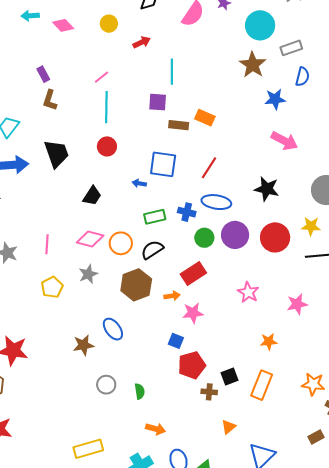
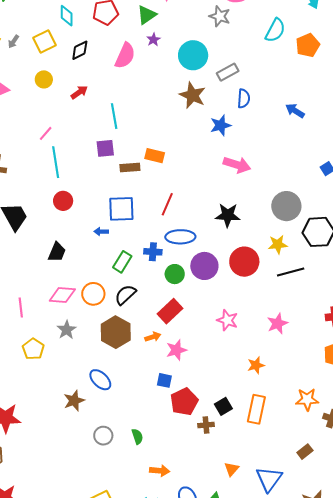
green rectangle: (155, 217) -> (122, 262), turned -35
orange triangle: (229, 427) -> (232, 469), moved
brown rectangle: (316, 437) -> (305, 452), moved

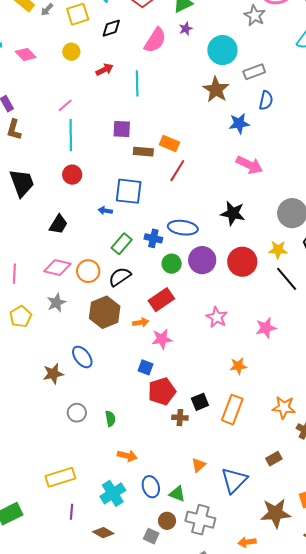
cyan line: (114, 116) -> (137, 83), moved
red line: (167, 204) -> (177, 171), moved
black line: (291, 272) -> (287, 279), turned 56

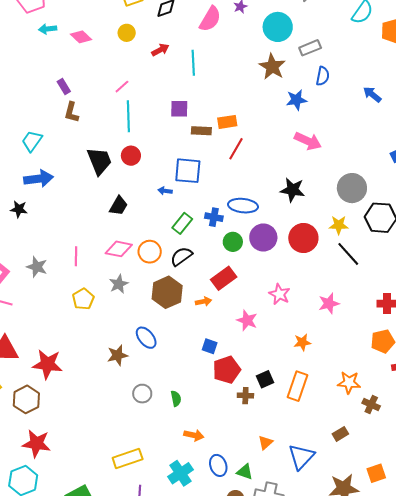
orange rectangle: (169, 144) -> (227, 122), turned -30
black trapezoid: (22, 183) -> (99, 161), moved
pink star: (162, 339) -> (247, 320), moved, turned 30

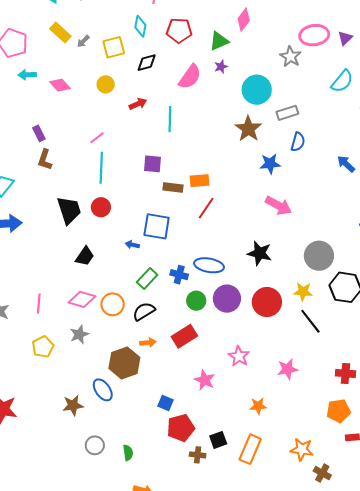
brown hexagon: (167, 292) -> (124, 363), moved
orange arrow: (203, 302) -> (148, 342), moved

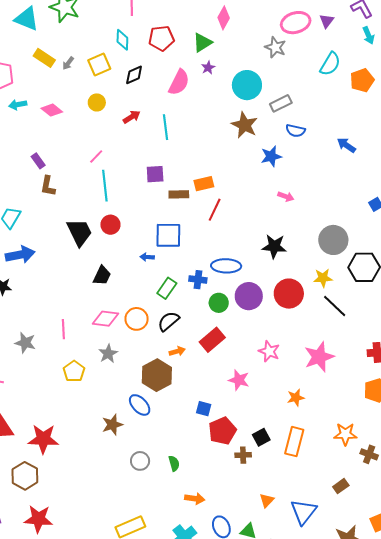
blue semicircle: (298, 142) -> (295, 131), turned 96
pink arrow: (278, 206) -> (286, 196), size x0.6
pink star: (287, 369) -> (319, 357), size x1.4

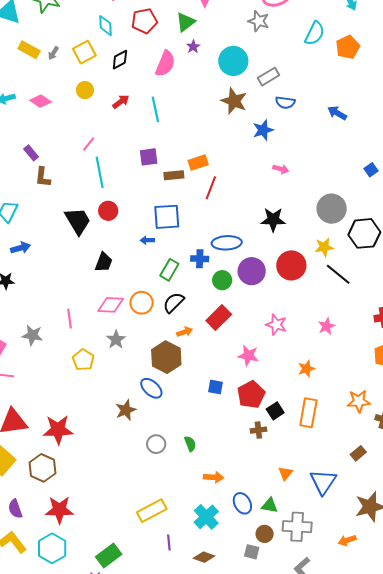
blue arrow: (20, 255) -> (21, 248), size x0.7
pink star: (319, 357) -> (327, 326), size x0.6
red pentagon: (222, 431) -> (251, 395), moved

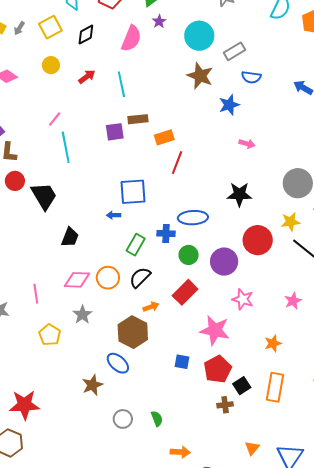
brown rectangle: (174, 175) -> (138, 119), moved
red circle: (108, 211) -> (15, 181), moved
purple circle: (252, 271) -> (224, 262), moved
pink star: (248, 356) -> (215, 330), size x1.4

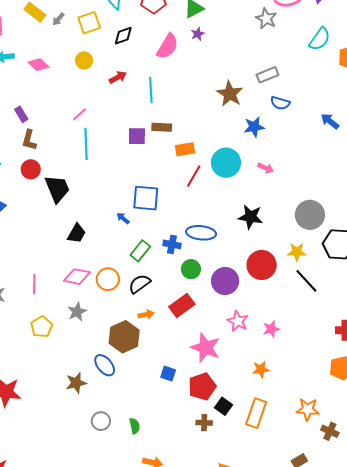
cyan circle: (199, 36) -> (226, 163), moved
blue arrow: (114, 215) -> (123, 218), turned 32
pink star: (293, 301) -> (271, 329), moved
black square: (242, 386) -> (224, 406), turned -30

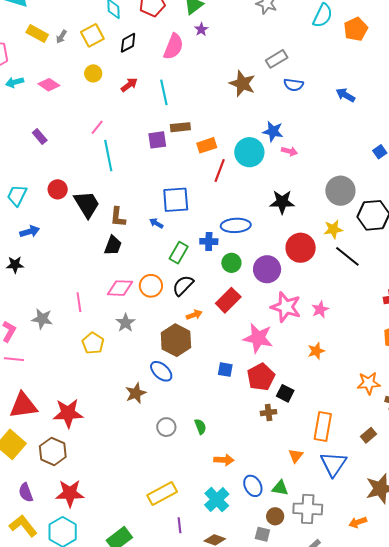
blue star: (254, 127) -> (273, 131), moved, turned 30
brown L-shape: (29, 140) -> (118, 217), moved
pink star: (238, 321) -> (286, 307), size x1.4
orange rectangle: (256, 413) -> (323, 427), moved

